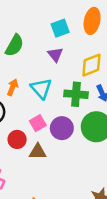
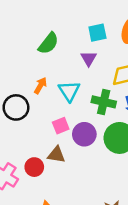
red circle: (17, 139) -> (34, 167), moved

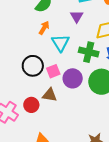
orange arrow: (40, 85) -> (44, 28), moved
black circle: (16, 107) -> (33, 66), moved

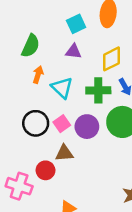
purple triangle: (77, 16) -> (73, 51), turned -40

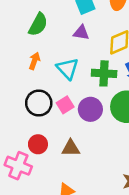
orange arrow: (38, 75) -> (34, 61), moved
brown triangle: (64, 153) -> (71, 148), moved
red circle: (45, 170) -> (38, 144), moved

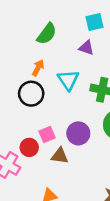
black circle: (39, 103) -> (31, 94), moved
pink square: (65, 105) -> (47, 134), moved
purple circle: (90, 109) -> (78, 133), moved

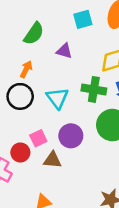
purple triangle: (86, 48) -> (64, 51), moved
cyan triangle: (68, 80) -> (57, 98), moved

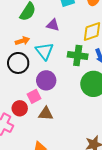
orange arrow: (26, 69) -> (22, 41), turned 48
cyan triangle: (57, 98) -> (44, 51), moved
purple circle: (71, 136) -> (46, 80), moved

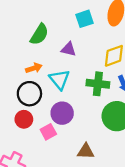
red circle: (20, 108) -> (24, 119), moved
brown triangle: (46, 114) -> (86, 151), moved

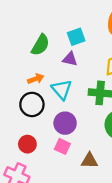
cyan square: (85, 19) -> (76, 37), moved
red circle: (24, 119) -> (27, 144), moved
pink square: (48, 132) -> (62, 146), moved, turned -35

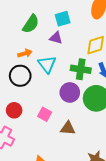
purple circle: (65, 123) -> (70, 92), moved

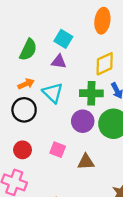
cyan square: (63, 19) -> (63, 39), turned -35

